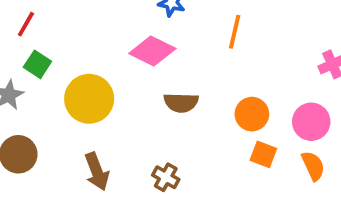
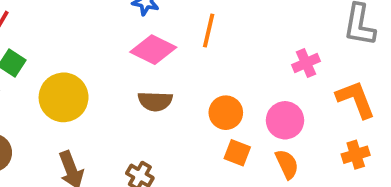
pink diamond: (152, 51) -> (153, 50), moved

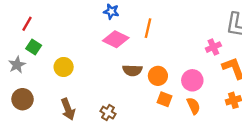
pink cross: (306, 63) -> (213, 47), moved
yellow circle: (64, 97) -> (64, 67), size x0.7
brown semicircle: (155, 101) -> (132, 70), moved

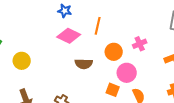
pink cross: (213, 47) -> (140, 44), moved
orange circle: (158, 76) -> (114, 52), moved
pink circle: (192, 80) -> (127, 73), moved

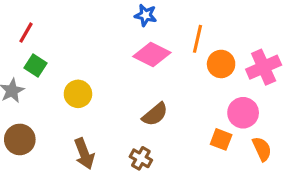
pink cross: (140, 44) -> (264, 67), size x1.5
orange circle: (114, 52) -> (221, 64), moved
brown semicircle: (84, 64) -> (155, 114), moved, turned -42

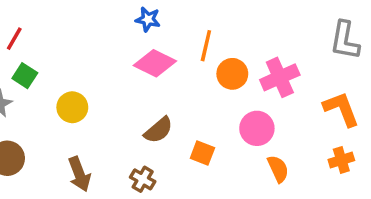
orange square: (221, 139) -> (202, 153), moved

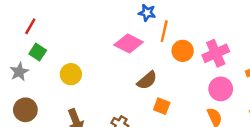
blue star: (148, 19) -> (147, 13), moved
pink circle: (257, 128) -> (221, 89), moved
brown semicircle: (158, 130) -> (147, 80), moved

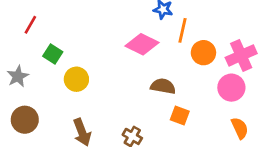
green square: (38, 52) -> (53, 54), moved
brown semicircle: (147, 80) -> (163, 86), turned -130
pink circle: (221, 89) -> (231, 88), moved

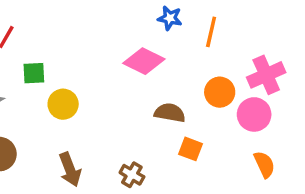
orange line: (183, 30) -> (211, 32), moved
orange circle: (203, 53) -> (220, 92), moved
green square: (53, 54) -> (34, 73), turned -36

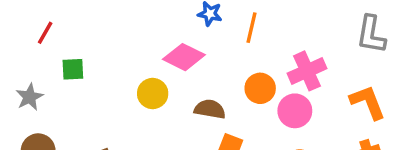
yellow circle: (63, 104) -> (153, 94), moved

